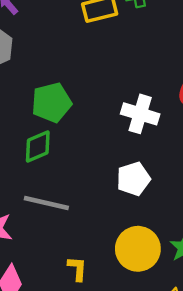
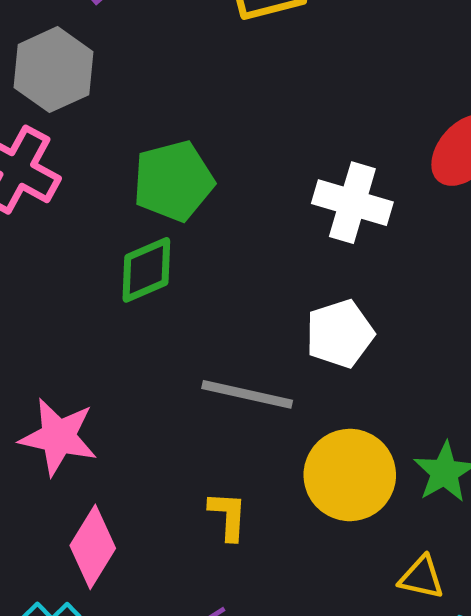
gray line: (46, 203) -> (247, 394), moved

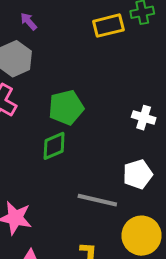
white cross: (352, 203) -> (144, 118), size x0.7

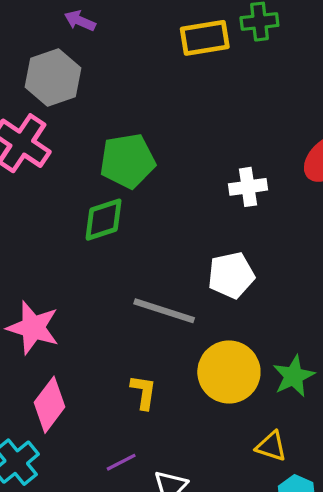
purple arrow: (29, 21) -> (80, 21), turned -30
white cross: (144, 118) -> (248, 187), turned -30

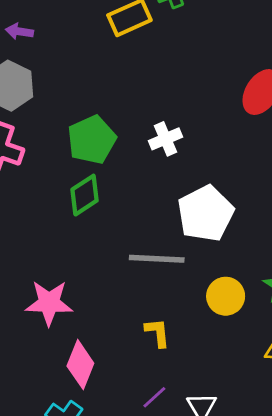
white cross: (248, 187) -> (166, 139), moved
white pentagon: (231, 275) -> (206, 214), size x1.4
yellow circle: (229, 372) -> (226, 296), size x0.7

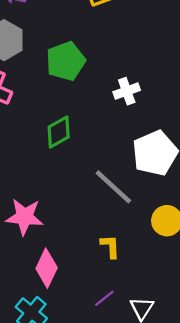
green pentagon: (92, 140) -> (66, 61), moved
gray line: (157, 259) -> (113, 187), turned 36

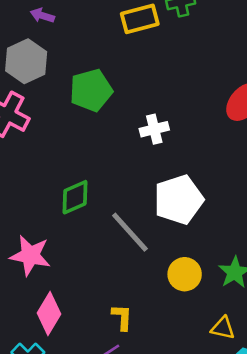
green diamond: (59, 132) -> (75, 197), moved
yellow L-shape: (110, 246) -> (122, 317), moved

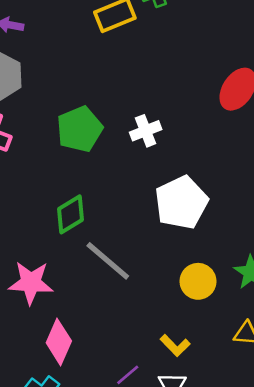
green pentagon: (91, 90) -> (80, 129), moved
gray line: (130, 232) -> (108, 261), moved
yellow L-shape: (122, 317) -> (175, 345), moved, turned 140

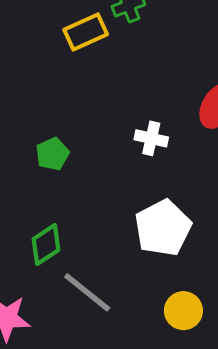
green pentagon: (80, 129) -> (52, 154), size x0.7
white cross: (146, 131) -> (151, 138), moved, turned 36

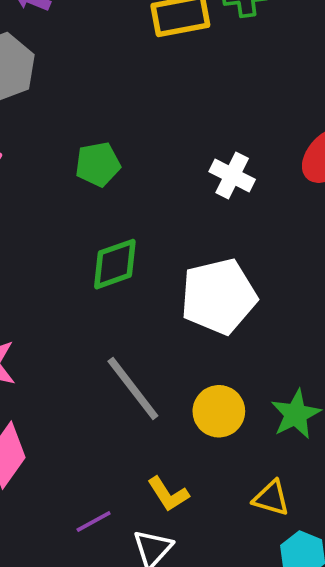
green diamond: (46, 244) -> (115, 264), moved
gray line: (87, 292) -> (133, 388), moved

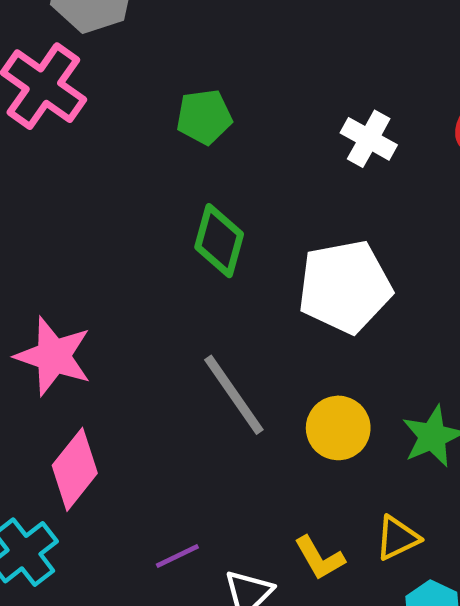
green diamond: (115, 264) -> (219, 241), turned -58
yellow L-shape: (168, 494) -> (319, 558), moved
yellow triangle: (271, 498) -> (397, 538), turned -45

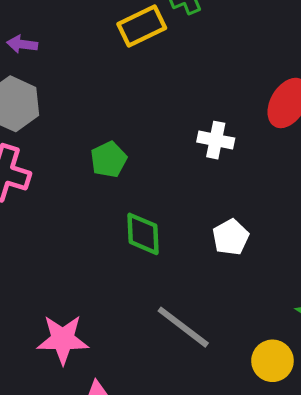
white pentagon: (345, 287) -> (231, 237), size x0.6
yellow circle: (338, 428) -> (272, 361), moved

